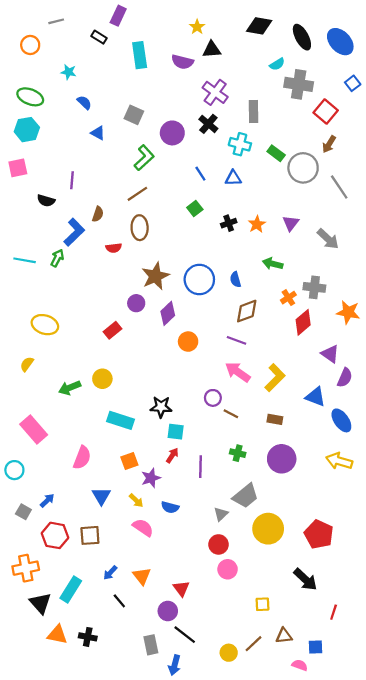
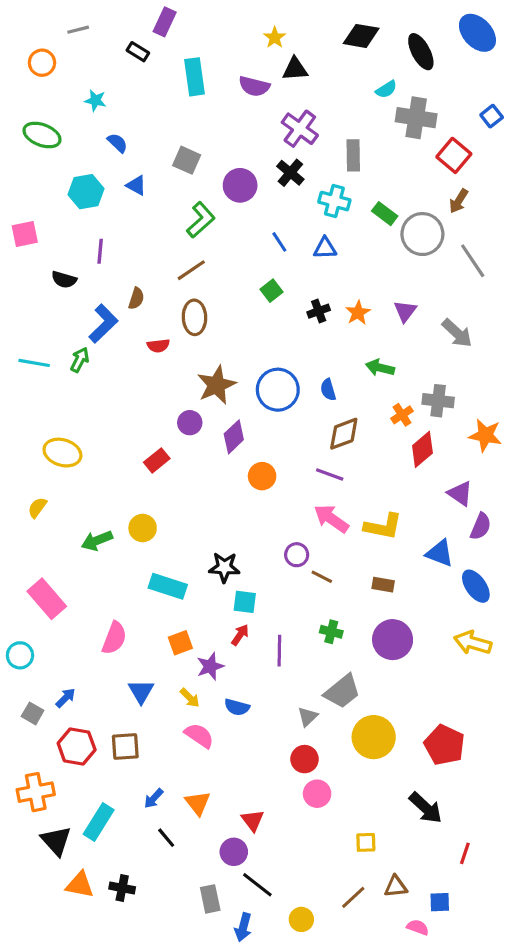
blue ellipse: (340, 42) -> (477, 33), moved
cyan hexagon: (27, 130) -> (86, 192), moved
yellow L-shape: (275, 378) -> (383, 526), turned 56
yellow circle: (229, 653) -> (301, 919), moved

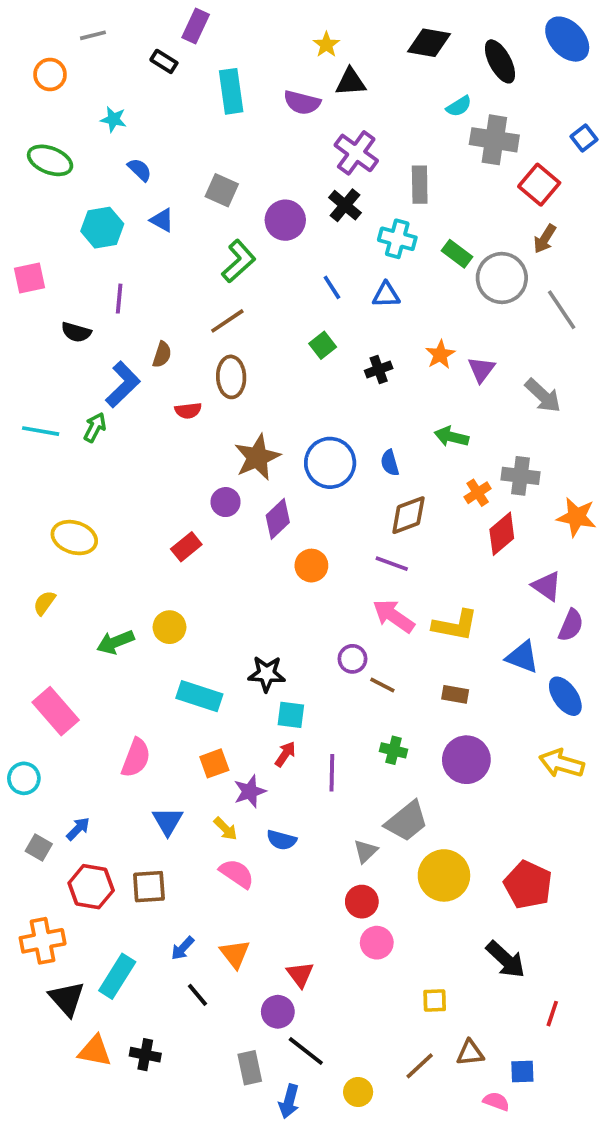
orange star: (358, 313) -> (440, 355), moved

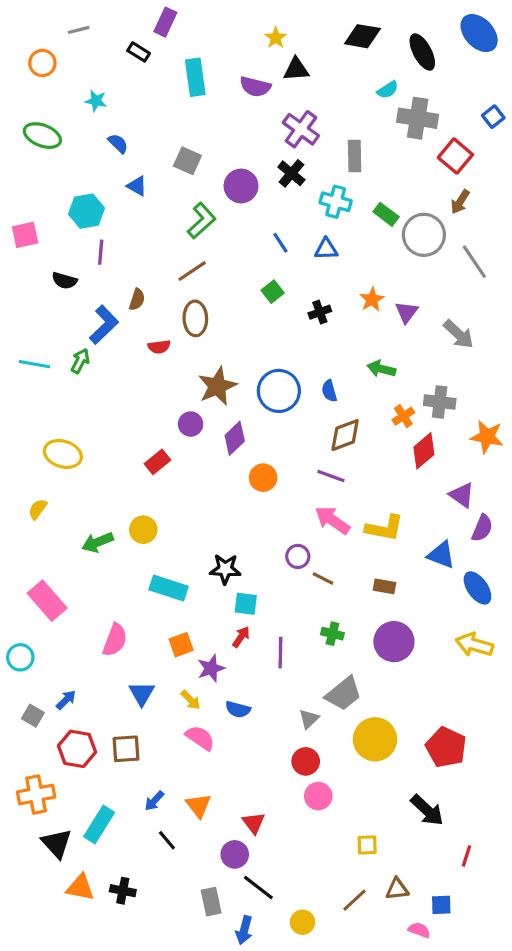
cyan hexagon: (102, 228) -> (87, 211), moved

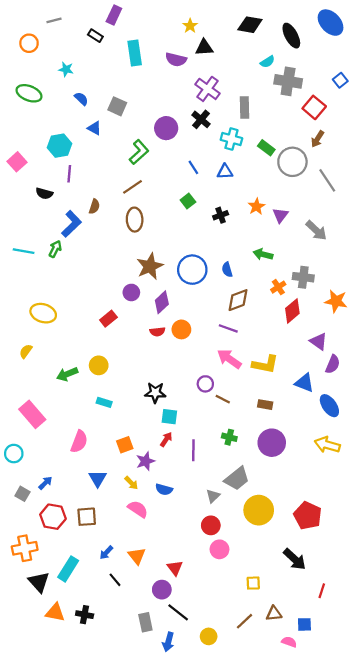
gray square: (187, 161) -> (117, 106), moved
pink square: (25, 235) -> (17, 162), turned -30
red semicircle: (159, 347) -> (157, 332), moved
cyan rectangle: (169, 588) -> (104, 402), moved, size x0.6

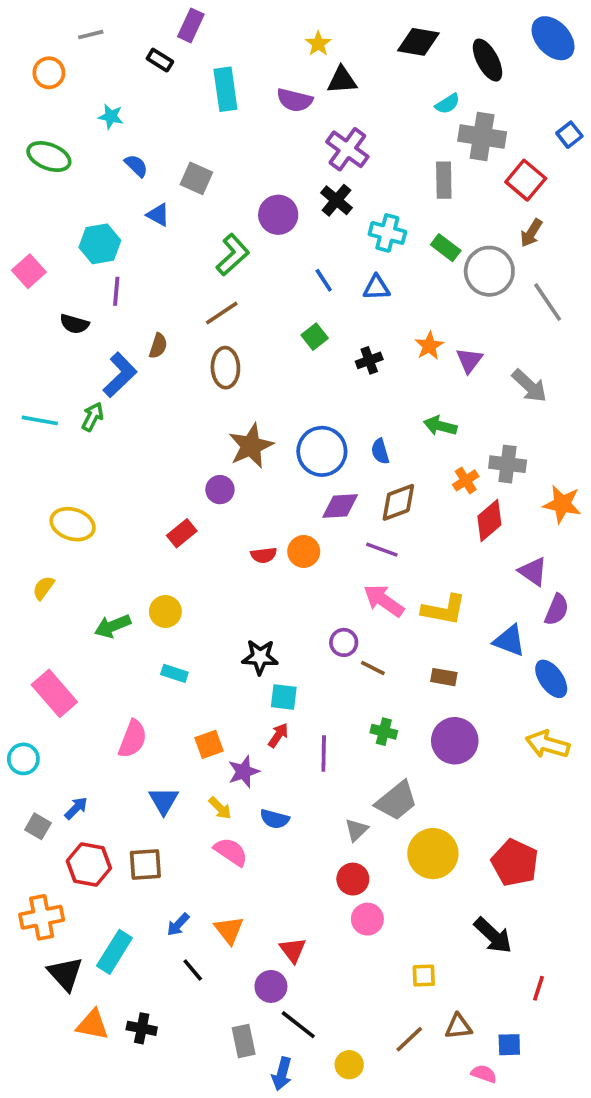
gray rectangle: (245, 107) -> (444, 180), moved
purple diamond: (162, 302) -> (340, 506), moved, turned 40

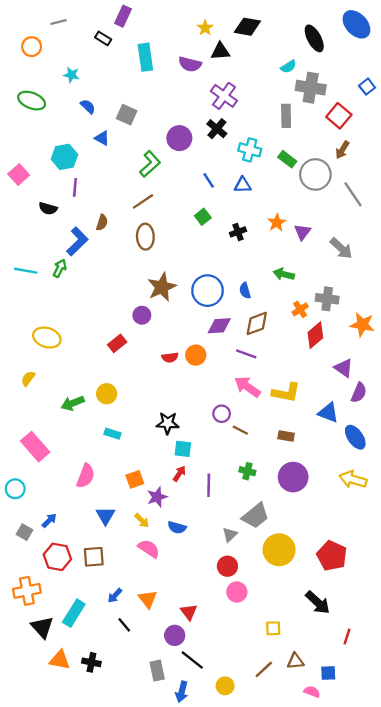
black diamond: (418, 42) -> (247, 27), moved

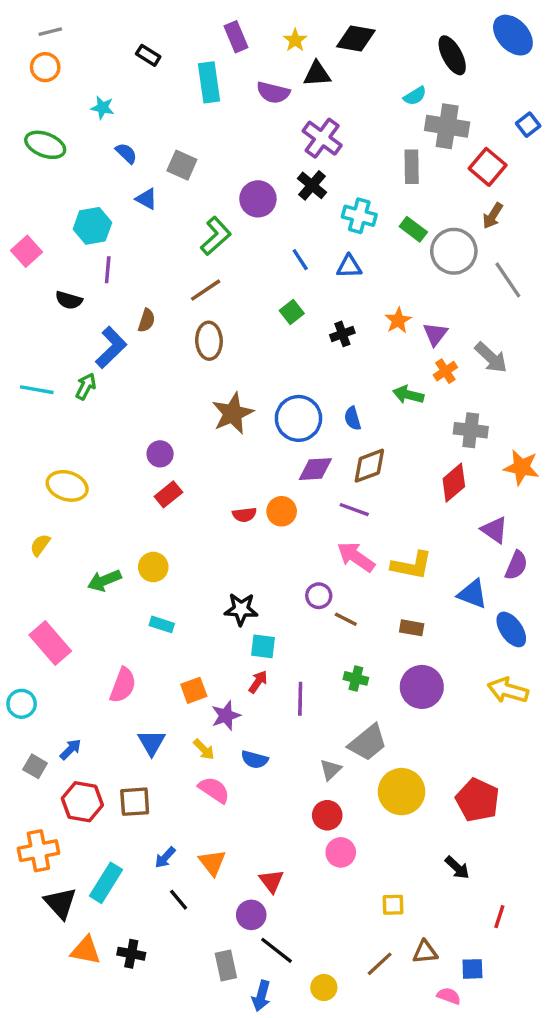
purple rectangle: (123, 16) -> (236, 37), moved, turned -48
gray line: (59, 22) -> (50, 32), moved
orange cross: (300, 309) -> (445, 371), moved
purple circle: (142, 315) -> (160, 454), moved
black arrow: (318, 603) -> (457, 868), size x0.7

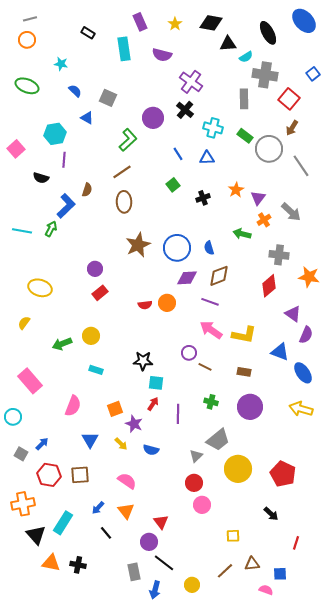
black triangle: (317, 74) -> (228, 44), moved
purple star: (226, 716) -> (134, 424), turned -30
pink semicircle: (214, 790) -> (127, 481), moved

